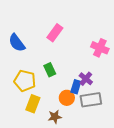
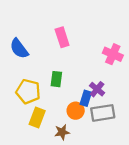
pink rectangle: (55, 33) -> (62, 37), turned -54
green rectangle: (50, 70) -> (56, 79), turned 32

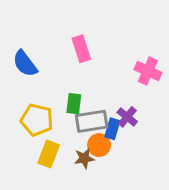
gray rectangle: (103, 113) -> (92, 121), moved
brown star: (62, 132) -> (84, 158), moved

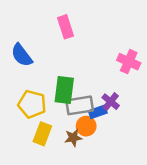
pink rectangle: (81, 49) -> (66, 27), moved
green rectangle: (74, 104) -> (64, 90), size x1.5
blue rectangle: (112, 129) -> (98, 112), turned 54

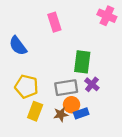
pink cross: (129, 62) -> (107, 16), moved
green rectangle: (64, 90) -> (82, 62), moved
blue rectangle: (98, 112) -> (81, 113), moved

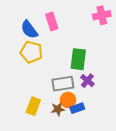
pink cross: (107, 16) -> (102, 15), turned -36
blue semicircle: (18, 46) -> (29, 30), moved
yellow pentagon: (26, 87) -> (31, 52), moved

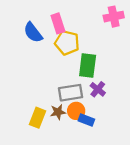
yellow pentagon: (31, 52) -> (67, 43), moved
blue rectangle: (77, 108) -> (86, 120), turned 40
brown star: (58, 109) -> (58, 112), moved

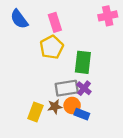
blue semicircle: (33, 32) -> (19, 19), moved
yellow pentagon: (67, 43) -> (52, 47), moved, turned 30
purple cross: (98, 89) -> (84, 88), moved

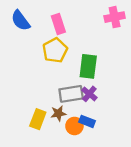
orange circle: (72, 105) -> (74, 126), moved

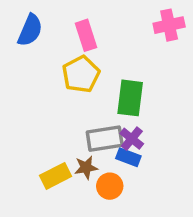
blue semicircle: (21, 21) -> (30, 30), turned -120
yellow rectangle: (38, 119) -> (56, 176), turned 42
blue rectangle: (87, 121) -> (128, 157), moved

